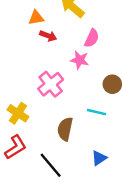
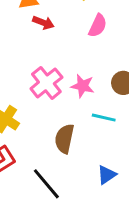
pink star: (80, 60) -> (83, 86), moved

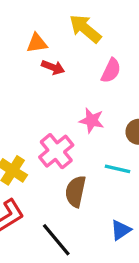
pink cross: (46, 83) -> (56, 151), moved
pink star: (83, 86) -> (92, 120), moved

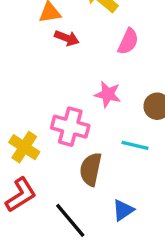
pink cross: (56, 151) -> (70, 127), turned -36
blue triangle: (121, 230) -> (123, 210), moved

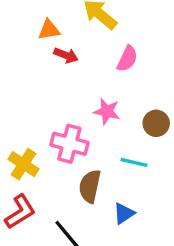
blue triangle: (123, 210) -> (124, 213), moved

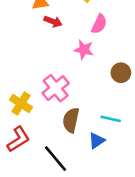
pink star: (107, 111) -> (84, 50), moved
pink cross: (69, 144) -> (56, 88), turned 36
cyan line: (134, 162) -> (111, 119), moved

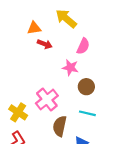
brown circle: (121, 73) -> (86, 87), moved
cyan line: (111, 119) -> (87, 113), moved

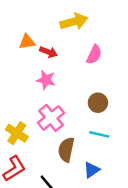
yellow arrow: (66, 18) -> (74, 22), turned 125
orange triangle: (34, 28) -> (27, 42), moved
pink star: (70, 68) -> (46, 80), moved

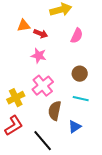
yellow cross: (17, 133) -> (16, 98), turned 30

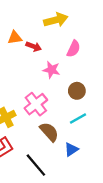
pink star: (39, 56) -> (51, 70), moved
cyan line: (81, 99) -> (78, 119), turned -42
brown semicircle: (55, 111) -> (49, 132), turned 126

